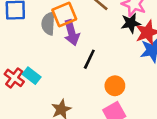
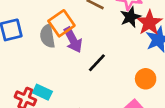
black line: (89, 59) -> (97, 63), turned 30
orange circle: (115, 86) -> (146, 79), moved

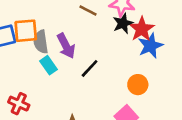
orange square: (61, 23) -> (26, 31), moved, turned 30
cyan rectangle: (42, 92) -> (49, 65), moved, turned 30

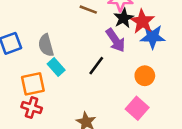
orange square: (26, 31) -> (33, 84), moved
purple arrow: (66, 46) -> (115, 40), moved
blue star: (150, 46) -> (153, 37), turned 30

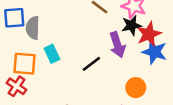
gray semicircle: (46, 45) -> (33, 28), moved

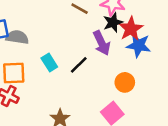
gray semicircle: (33, 28) -> (17, 37), turned 105
cyan rectangle: (52, 54) -> (49, 63), moved

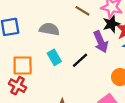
gray semicircle: (17, 37) -> (49, 29), moved

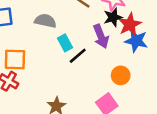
cyan rectangle: (54, 57) -> (65, 43), moved

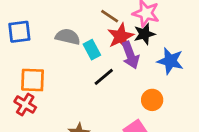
red star: (130, 24) -> (121, 36), moved
cyan rectangle: (65, 43) -> (92, 50), moved

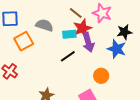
black star: (144, 34) -> (124, 32), moved
cyan rectangle: (92, 50) -> (69, 34), moved, turned -72
orange square: (33, 80) -> (24, 41), moved, turned -36

